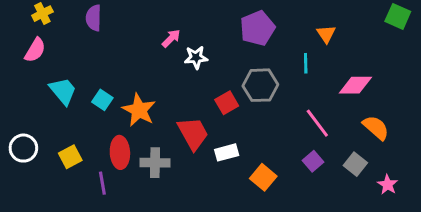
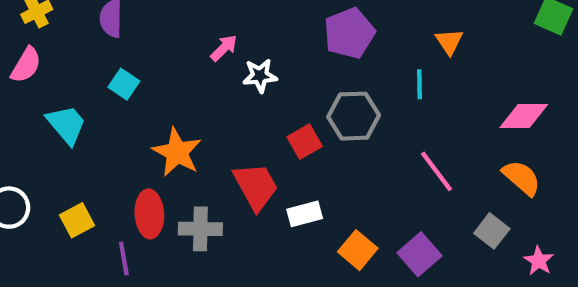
pink diamond: (355, 85) -> (524, 116), moved
cyan square: (102, 100) -> (124, 84), moved
purple square: (313, 161) -> (419, 254), moved, size x1.4

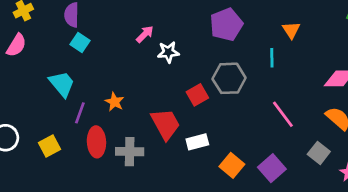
cyan square: (124, 84) -> (80, 42), moved
cyan trapezoid: (66, 125) -> (62, 84), moved
orange star: (177, 152) -> (114, 102), size x0.6
purple line: (124, 259) -> (80, 113), moved, turned 30

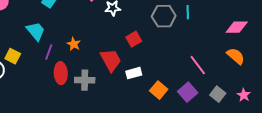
gray hexagon: (229, 78) -> (164, 16), moved
pink line: (283, 114) -> (198, 65), moved
yellow square: (50, 146) -> (13, 56), moved, turned -35
gray square: (319, 153) -> (218, 94), moved

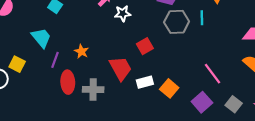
orange square: (159, 90) -> (169, 88), moved

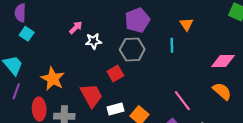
gray hexagon: (177, 22) -> (132, 49), moved
orange star: (81, 51) -> (53, 79), size x1.6
purple line: (55, 60) -> (16, 91), moved

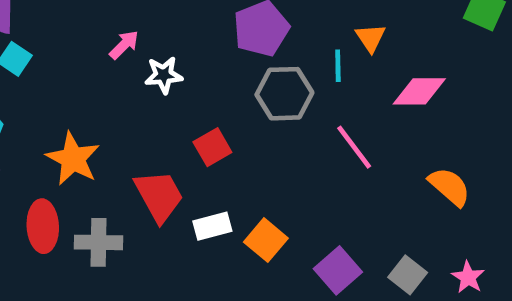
cyan line: (172, 45) -> (338, 66), moved
gray hexagon: (132, 49) -> (284, 94), moved
pink diamond: (223, 61) -> (419, 91), moved
pink line: (182, 101) -> (354, 147), moved

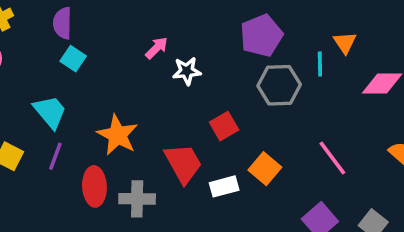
pink line: (354, 147) -> (332, 158), moved
orange square: (266, 240) -> (265, 169), moved

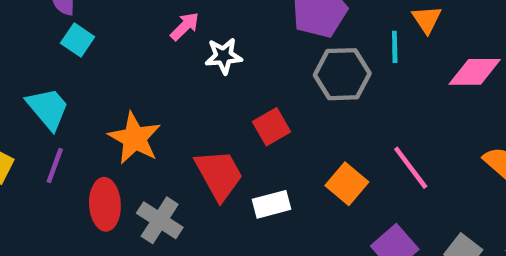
orange square: (265, 169) -> (347, 184), moved
gray cross: (137, 199) -> (160, 220), turned 32

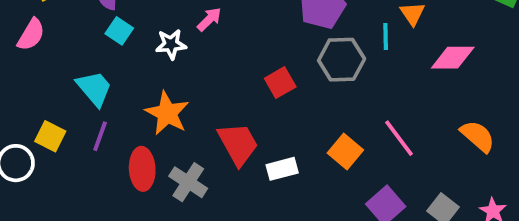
white star: (224, 56) -> (171, 44), moved
red square: (272, 127) -> (280, 83), moved

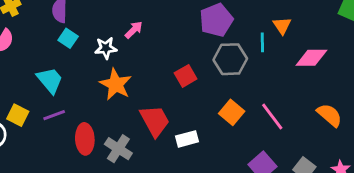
orange star: (167, 113) -> (116, 84), moved
purple line: (100, 136) -> (54, 115), turned 50
orange square: (345, 152) -> (232, 112), moved

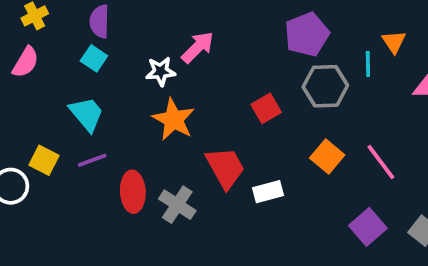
pink arrow: (134, 30) -> (198, 47), size x1.4
cyan square: (68, 38) -> (94, 58), moved

